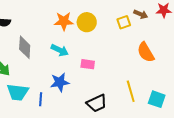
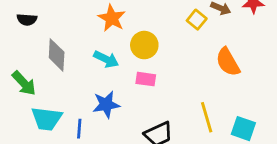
orange star: (64, 21) -> (112, 18), turned 30
yellow circle: (87, 22) -> (144, 45), moved
yellow square: (124, 22) -> (197, 20), turned -32

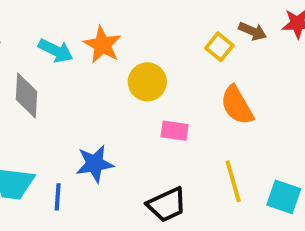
cyan arrow: (106, 59) -> (56, 51), moved
orange semicircle: (228, 62) -> (237, 105), moved
pink rectangle: (146, 79) -> (175, 131), moved

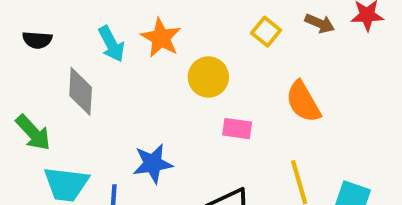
yellow square: (219, 47) -> (266, 32), moved
cyan arrow: (56, 51) -> (111, 44), turned 36

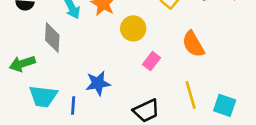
pink rectangle: (237, 129) -> (151, 61), turned -60
green arrow: (33, 133) -> (22, 64), turned 115

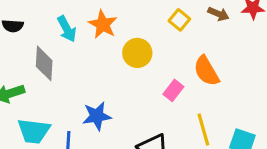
pink rectangle: (151, 61) -> (173, 90), moved

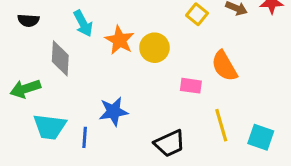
orange star: (103, 24) -> (120, 40), moved
pink rectangle: (173, 90) -> (191, 86), turned 60

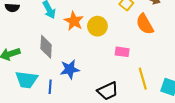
gray diamond: (60, 58) -> (46, 47), moved
orange semicircle: (224, 66) -> (145, 24), moved

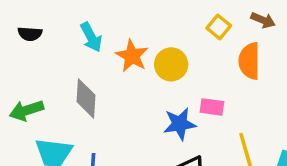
orange semicircle: (145, 24) -> (249, 61), turned 30
blue star: (70, 69) -> (180, 124), moved

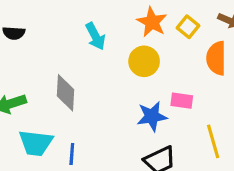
cyan arrow: (91, 37) -> (95, 36), moved
orange star: (132, 56) -> (152, 22), moved

